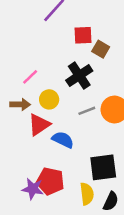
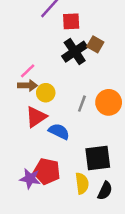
red square: (83, 35) -> (71, 21), moved
black cross: (79, 76) -> (75, 52), moved
brown arrow: (20, 104) -> (28, 85), moved
gray line: (87, 111) -> (82, 104), turned -49

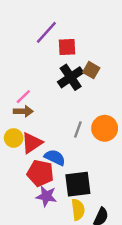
yellow circle: (46, 93) -> (14, 138), moved
black square: (98, 158) -> (78, 184), moved
red pentagon: (47, 171) -> (40, 173), moved
purple star: (30, 179) -> (46, 196), moved

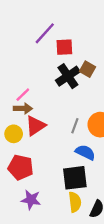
red triangle: (32, 143) -> (36, 126), moved
blue semicircle: (55, 157) -> (85, 152), moved
red pentagon: (40, 173) -> (21, 167), moved
purple star: (46, 196) -> (31, 200), moved

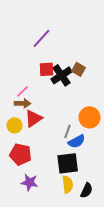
red square: (64, 47) -> (47, 69), moved
gray line: (75, 126) -> (68, 131), moved
blue semicircle: (85, 152) -> (77, 141), turned 126

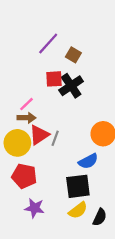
brown square: (79, 69) -> (73, 55), moved
yellow circle: (15, 125) -> (17, 143), size x1.5
gray line: (68, 131) -> (55, 138), moved
yellow semicircle: (68, 184) -> (78, 210), turned 60

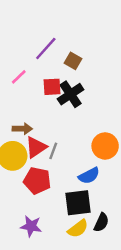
pink line: (27, 104) -> (19, 77), moved
red pentagon: (24, 176) -> (37, 181), moved
black semicircle: (100, 217) -> (101, 222), moved

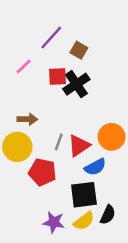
red triangle: (36, 147) -> (79, 146), moved
purple star: (31, 226) -> (54, 222), moved

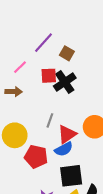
brown arrow: (27, 119) -> (14, 92), moved
gray line: (59, 142) -> (50, 120), moved
blue semicircle: (95, 167) -> (64, 149), moved

